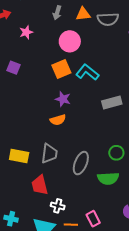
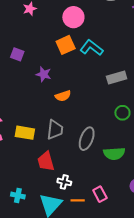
purple square: (13, 68) -> (17, 54), moved
purple star: (63, 99) -> (44, 74), moved
green circle: (116, 153) -> (122, 113), moved

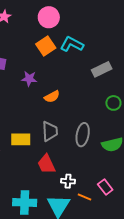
cyan cross: (18, 196) -> (25, 202), size x1.6
orange line: (78, 200) -> (84, 197), turned 32

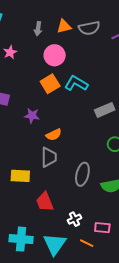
gray trapezoid: (50, 131) -> (49, 157), moved
white cross: (68, 181) -> (74, 219), moved, turned -32
pink rectangle: (105, 187) -> (102, 228), turned -49
orange line: (84, 197) -> (87, 243), moved

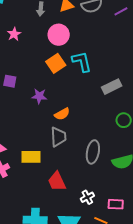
cyan L-shape: (76, 83) -> (82, 62), turned 50

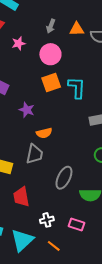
pink circle: (59, 35) -> (50, 54), moved
pink rectangle: (116, 204) -> (77, 225), moved

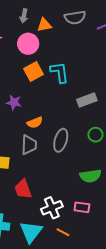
orange triangle: (77, 29) -> (44, 25), moved
gray ellipse: (64, 178) -> (61, 140), moved
white cross: (47, 220) -> (52, 208), size x1.5

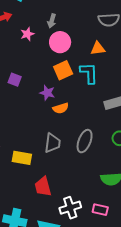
gray arrow: (24, 16) -> (52, 21), moved
orange triangle: (44, 25) -> (98, 48), moved
purple star: (14, 102) -> (47, 93), moved
orange semicircle: (35, 122) -> (61, 108), moved

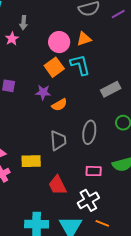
gray arrow: (52, 21) -> (23, 23), moved
pink circle: (60, 42) -> (59, 42), moved
pink rectangle: (100, 210) -> (94, 171), moved

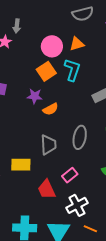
cyan L-shape: (80, 65) -> (72, 70), turned 30
pink rectangle: (94, 171) -> (70, 175), moved, turned -42

